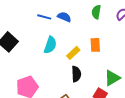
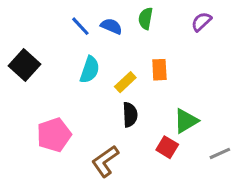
green semicircle: (96, 12) -> (145, 18), moved
blue line: (44, 17) -> (80, 26), turned 32

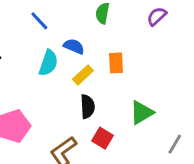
blue semicircle: (111, 26) -> (74, 46), moved
red square: (167, 147) -> (103, 138), moved
gray line: (220, 153) -> (175, 144), turned -35

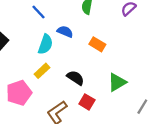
orange rectangle: (116, 63) -> (97, 44), turned -56
yellow rectangle: (83, 75) -> (42, 71), moved
black semicircle: (87, 107) -> (75, 78), turned -54

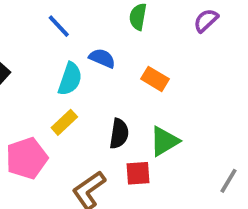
black semicircle: (75, 78) -> (119, 134), turned 66
green triangle: (117, 82) -> (164, 141), moved
red square: (87, 102) -> (138, 173), turned -35

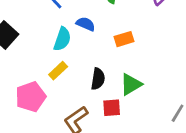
orange rectangle: (155, 79) -> (124, 39), turned -48

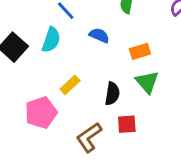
cyan semicircle: (62, 39) -> (51, 40), moved
green triangle: (131, 84) -> (147, 82), moved, turned -40

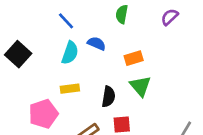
cyan semicircle: (51, 40) -> (70, 53), moved
yellow rectangle: (70, 85) -> (70, 89), turned 36

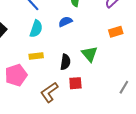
blue semicircle: (97, 43) -> (65, 22), moved, turned -48
orange rectangle: (134, 58) -> (116, 32), moved

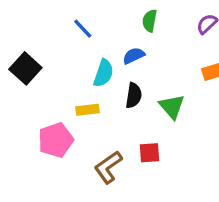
cyan semicircle: (36, 29) -> (103, 73), moved
black semicircle: (65, 62) -> (134, 95), moved

